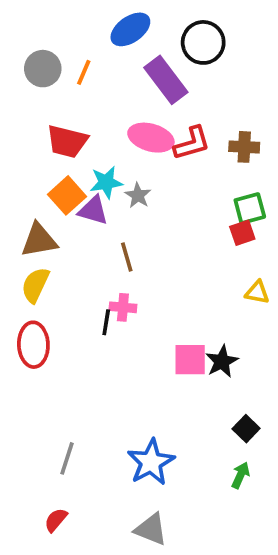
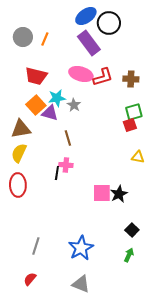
blue ellipse: (130, 29) -> (86, 16), moved

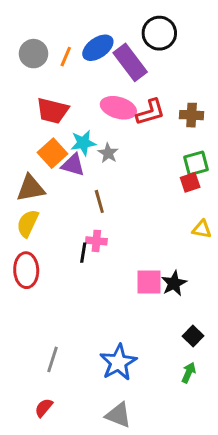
blue ellipse: (86, 16) -> (98, 48), moved

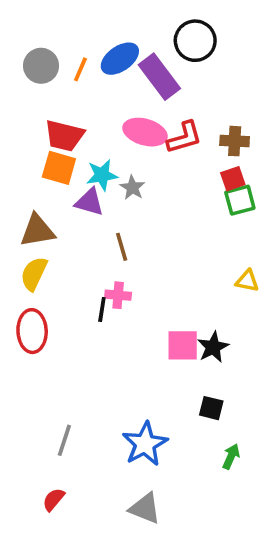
orange square: (53, 153) -> (59, 168), moved, turned -32
red square: (190, 182) -> (233, 179), moved
black square: (193, 336) -> (211, 408), moved, turned -30

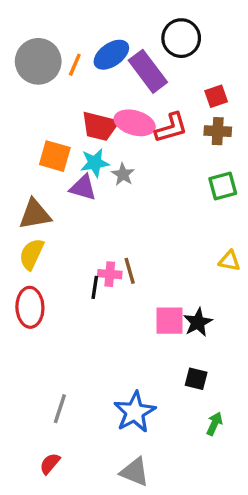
gray circle: (41, 66) -> (38, 61), size x1.4
red trapezoid: (64, 136) -> (100, 126), moved
red square: (233, 179) -> (216, 96), moved
brown line: (122, 247) -> (130, 271), moved

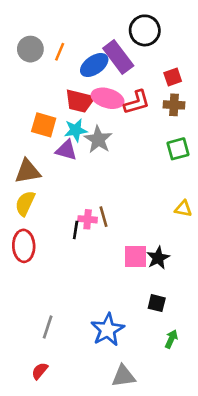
blue ellipse: (111, 55) -> (94, 65), moved
gray circle: (38, 61) -> (30, 49), size x0.7
gray star: (123, 174) -> (98, 139), size x1.5
gray triangle: (135, 472) -> (123, 376), moved, turned -30

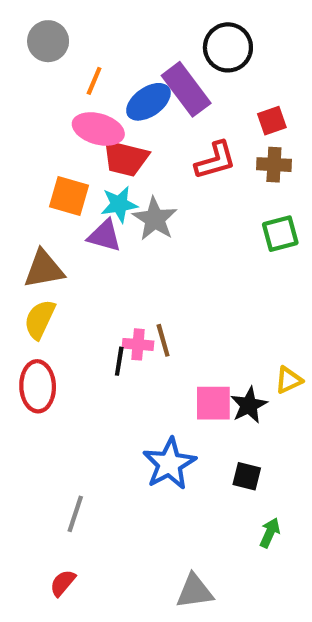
gray circle: (30, 49) -> (48, 41), moved
pink ellipse: (108, 98) -> (98, 129), moved
yellow triangle: (183, 209) -> (289, 380), moved, turned -36
blue star: (108, 330) -> (169, 464), moved

